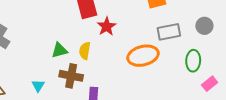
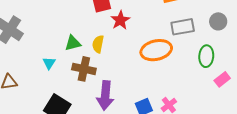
cyan triangle: (38, 86) -> (49, 63), moved

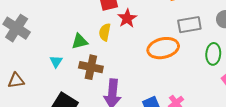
yellow semicircle: (98, 44) -> (105, 32), moved

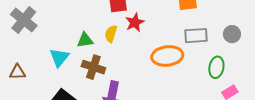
cyan triangle: (56, 61) -> (59, 58), size x1.5

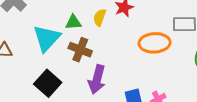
cyan triangle: (59, 58) -> (47, 38), size x1.4

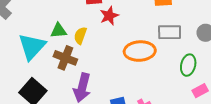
yellow semicircle: (100, 17) -> (80, 36), moved

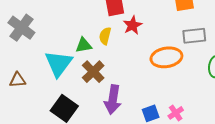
yellow semicircle: (80, 36) -> (105, 36), moved
brown cross: (65, 58) -> (93, 72), turned 30

